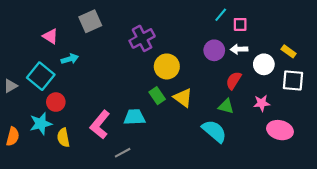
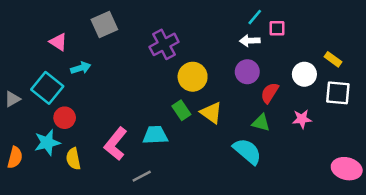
white arrow: (239, 49) -> (250, 41), moved
purple circle: (214, 50) -> (247, 72), moved
pink ellipse: (280, 130) -> (347, 169), moved

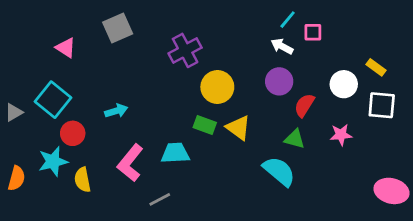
white arrow: (250, 41) -> (282, 46), turned 30
cyan arrow: (81, 68) -> (116, 111), moved
green rectangle: (181, 110) -> (205, 125), turned -36

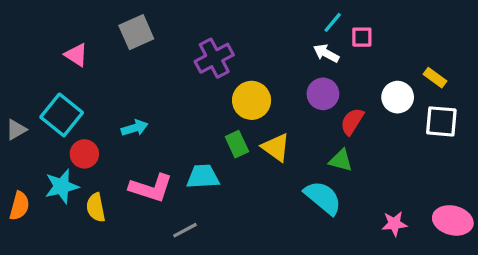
green rectangle: (205, 125) -> (237, 144), turned 45
pink star: (341, 135) -> (394, 224), moved
pink L-shape: (130, 163) -> (151, 188), turned -111

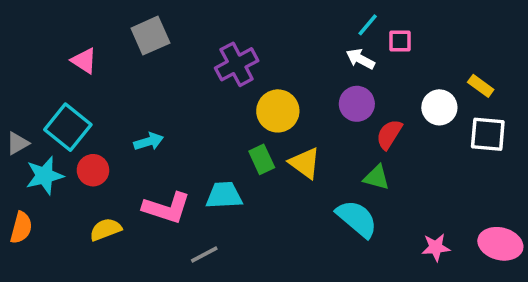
cyan star: (62, 186) -> (45, 176), moved
yellow semicircle: (96, 207) -> (106, 229), turned 80

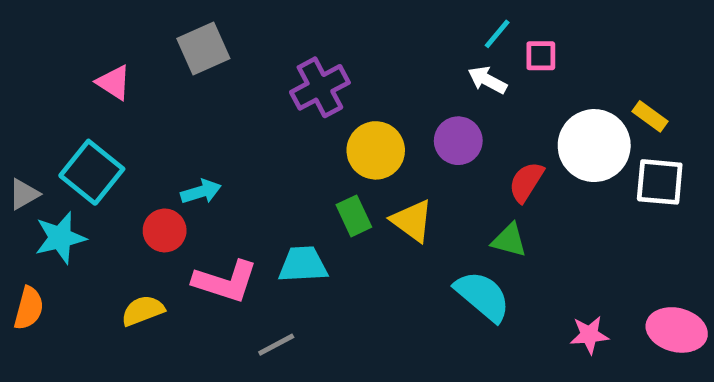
purple circle: (357, 104) -> (458, 141), moved
white circle: (439, 107) -> (594, 146), size x1.5
red circle: (93, 170) -> (165, 230), moved

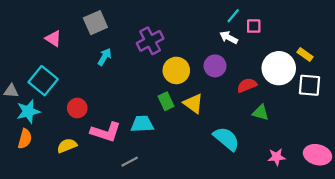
red semicircle: (526, 182) -> (247, 85), turned 36
cyan arrow: (201, 192) -> (105, 57), moved, turned -42
gray triangle: (24, 194) -> (11, 91), turned 35
green triangle: (509, 240) -> (261, 113), moved
orange semicircle: (29, 308) -> (25, 139), moved

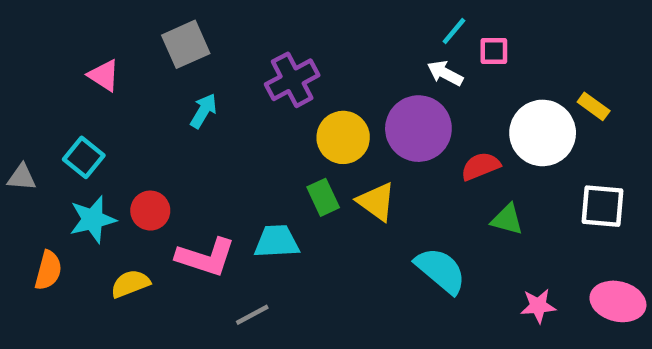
purple circle: (215, 66) -> (418, 129), size x1.5
cyan square: (43, 81) -> (84, 157), size x0.7
white square: (310, 85) -> (602, 206), moved
cyan star: (28, 111) -> (93, 219), moved

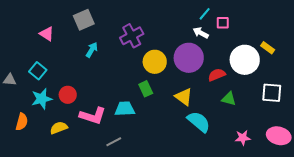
yellow triangle: (376, 202) -> (184, 97), moved

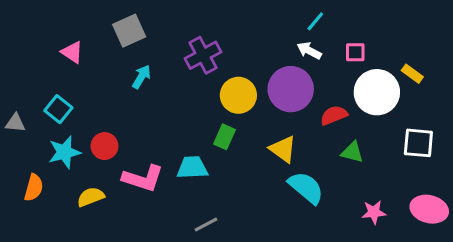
pink square: (223, 23) -> (355, 52), moved
green rectangle: (146, 89) -> (225, 137), turned 49
gray line: (114, 142) -> (206, 225), moved

